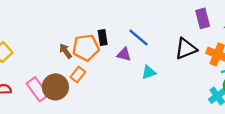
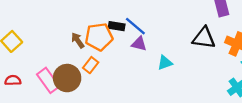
black rectangle: (103, 37) -> (117, 26), turned -72
blue line: (139, 37) -> (135, 26), moved
black triangle: (186, 49) -> (204, 38), turned 30

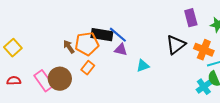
black rectangle: (117, 26) -> (102, 35), size x1.5
black triangle: (204, 38) -> (176, 45), turned -45
orange rectangle: (91, 65) -> (88, 68), moved

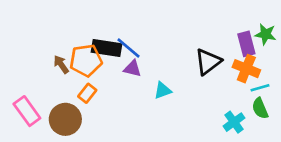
purple rectangle: (191, 18) -> (246, 44), moved
brown circle: (60, 79) -> (65, 119), moved
cyan cross: (204, 87) -> (234, 122), moved

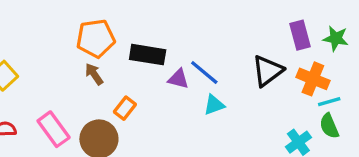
purple rectangle: (246, 44) -> (300, 35), moved
blue line: (128, 48) -> (204, 72), moved
orange pentagon: (86, 60) -> (96, 38), moved

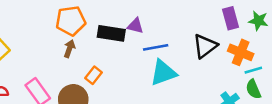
blue line: (204, 72) -> (156, 47), turned -50
brown arrow: (94, 74) -> (69, 49), turned 54
purple triangle: (178, 79) -> (135, 26), moved
cyan triangle: (214, 105) -> (163, 73), size x1.6

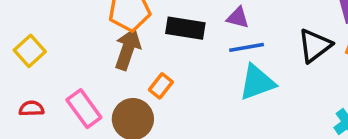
purple triangle: (135, 26) -> (238, 18), moved
brown arrow: (69, 49) -> (128, 49), size x1.6

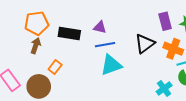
brown arrow: (128, 49) -> (36, 46), size x0.7

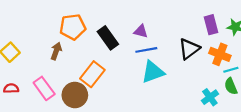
black rectangle: (69, 33) -> (108, 38), turned 45
brown arrow: (36, 46) -> (56, 51), moved
orange rectangle: (55, 67) -> (92, 74), size x1.6

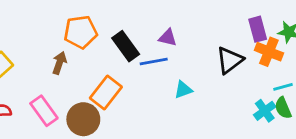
blue line: (146, 50) -> (154, 62), moved
orange cross: (220, 54) -> (269, 52), moved
cyan triangle: (153, 72) -> (183, 90), size x0.6
cyan cross: (210, 97) -> (265, 111), moved

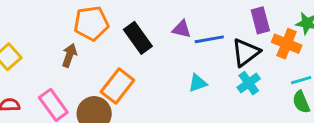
purple rectangle: (258, 29) -> (260, 20), moved
blue line: (154, 62) -> (209, 39), moved
cyan cross: (265, 111) -> (249, 83), moved

